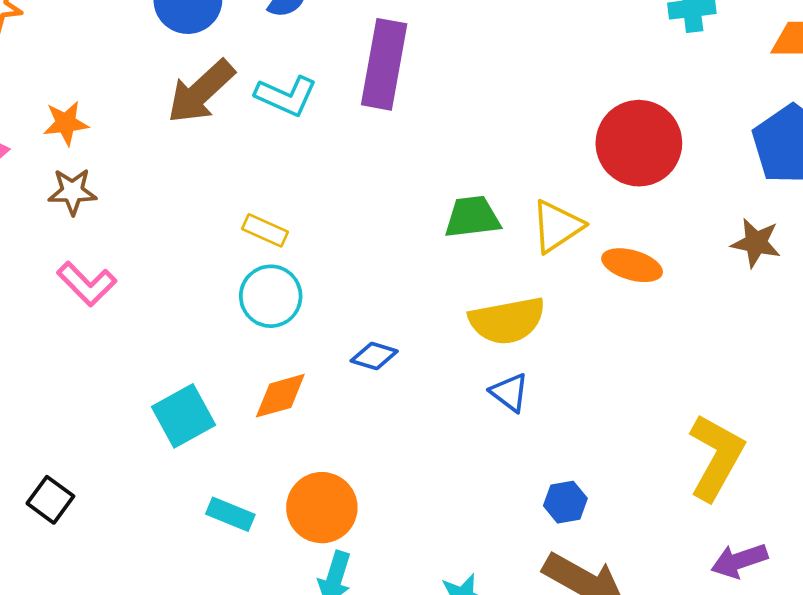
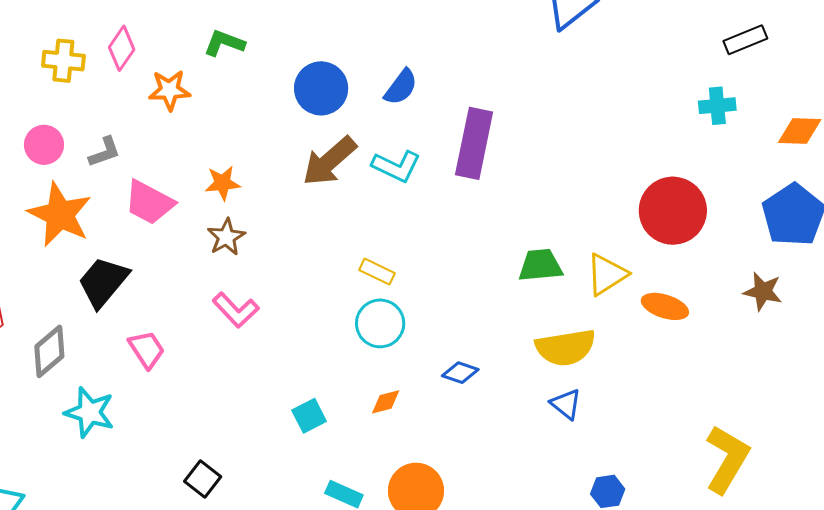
brown star: (72, 192) -> (226, 237), turned -30
orange diamond: (280, 396) -> (386, 402), size x0.7
cyan square: (184, 416) -> (309, 416), size x0.7

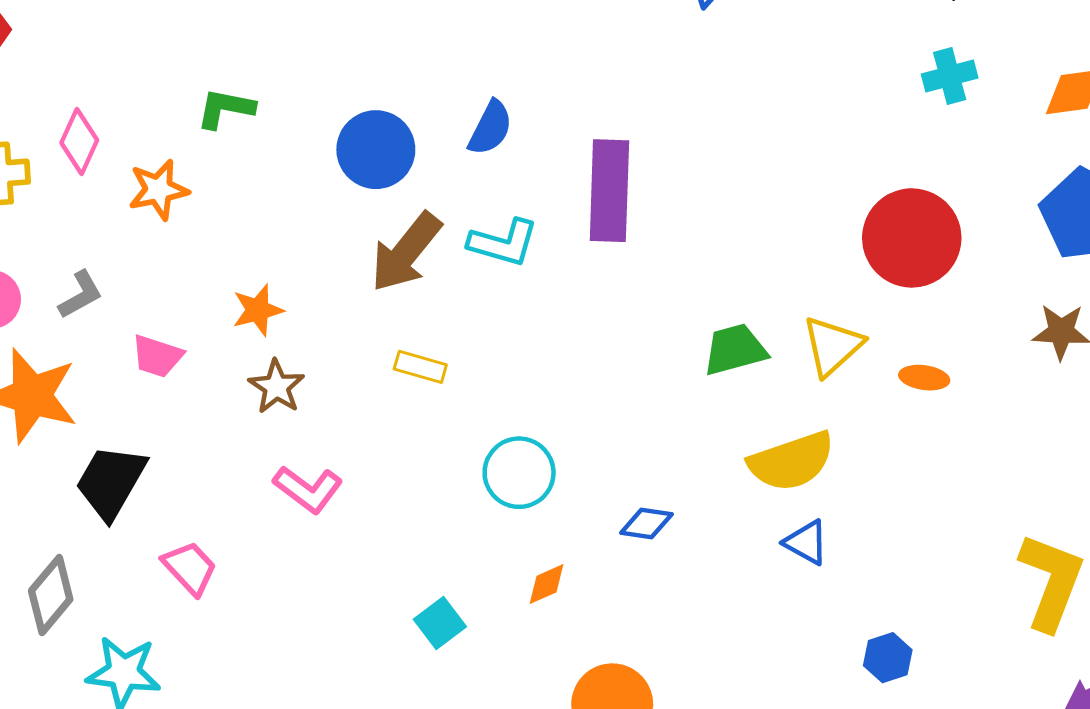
pink trapezoid: (149, 202) -> (157, 356), size x0.7
yellow rectangle: (377, 272) -> (420, 367), moved
orange ellipse: (665, 306) -> (924, 378), size x0.7

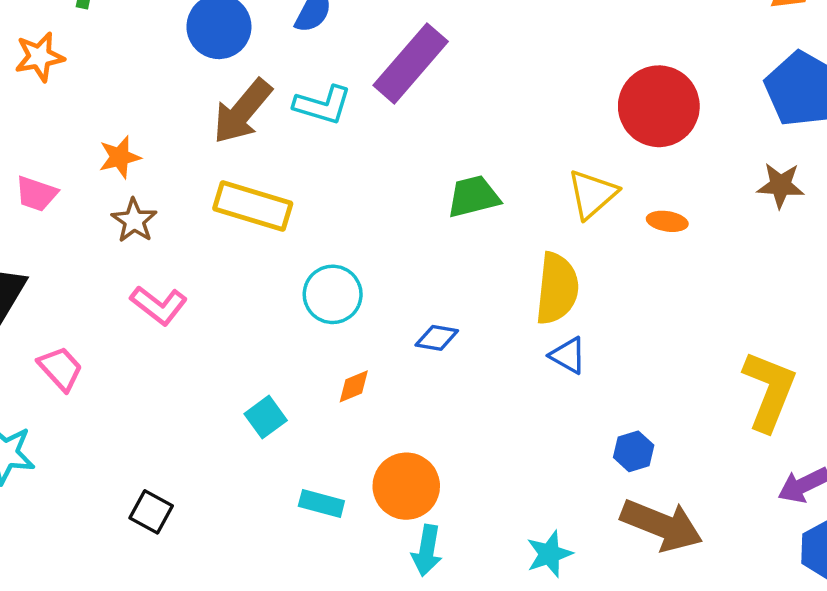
purple rectangle: (609, 191) -> (411, 63), turned 38
green trapezoid: (735, 350) -> (473, 197), moved
yellow rectangle: (420, 367) -> (253, 206), size x1.8
yellow semicircle: (792, 461) -> (557, 288), turned -66

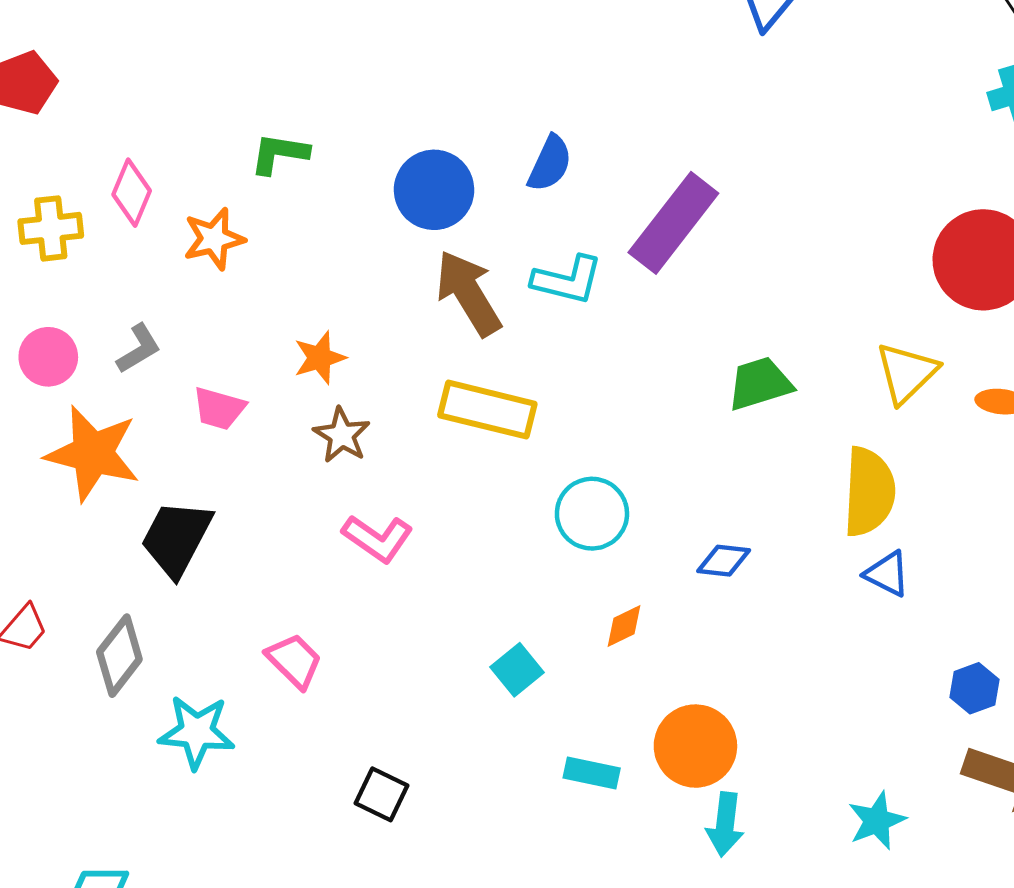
brown arrow: (242, 111) -> (468, 293), turned 112
pink trapezoid: (60, 369) -> (294, 661), moved

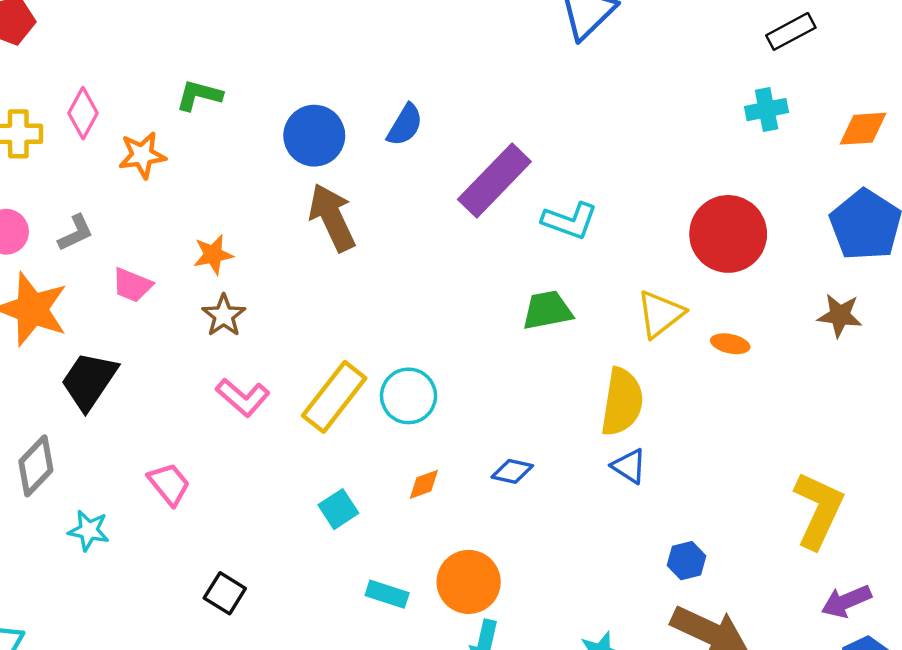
cyan L-shape: (567, 280) -> (570, 221), moved
yellow rectangle: (487, 410) -> (334, 397), moved, turned -72
blue diamond: (724, 561) -> (512, 471), moved
cyan star: (197, 732) -> (89, 530), size x0.7

